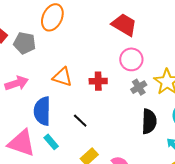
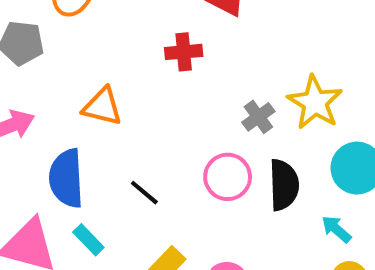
pink circle: (131, 59) -> (228, 177), moved
red cross: (98, 81) -> (184, 52), moved

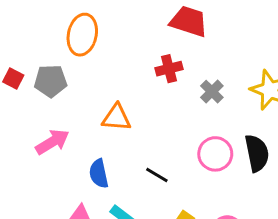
gray cross: (258, 117) -> (212, 92), moved
blue semicircle: (66, 178) -> (99, 174), size x0.7

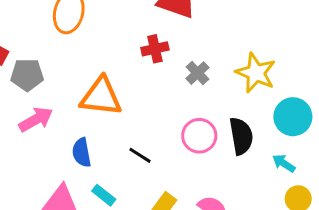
gray pentagon: (51, 81) -> (27, 75), moved
orange triangle: (117, 118) -> (101, 97), size x1.4

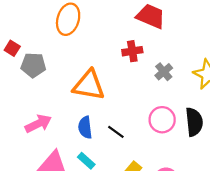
pink arrow: (36, 119) -> (38, 124), moved
blue semicircle: (82, 153) -> (85, 127), moved

